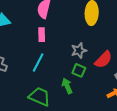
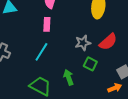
red semicircle: (103, 60) -> (108, 42), moved
green square: (79, 70) -> (90, 64), moved

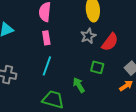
gray star: (83, 43) -> (88, 36), moved

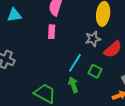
cyan line: (47, 66) -> (75, 63), moved

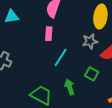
cyan line: (75, 63) -> (61, 57), moved

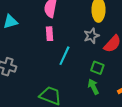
green arrow: (70, 87) -> (93, 87), moved

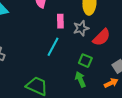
pink rectangle: (49, 34) -> (60, 21), moved

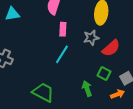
pink rectangle: (60, 21) -> (63, 29), moved
green square: (85, 61) -> (104, 73), moved

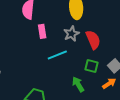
red semicircle: (111, 48) -> (93, 40), turned -60
cyan line: (62, 54) -> (57, 55), moved, turned 48

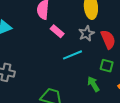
pink rectangle: (42, 31) -> (57, 31), turned -40

